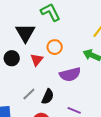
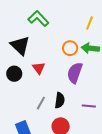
orange circle: (55, 47) -> (70, 48), moved
purple semicircle: (70, 74) -> (75, 73), turned 140

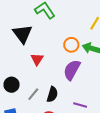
black circle: (14, 74) -> (12, 85), moved

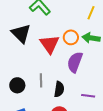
red triangle: (37, 59) -> (50, 44), moved, size x1.5
gray line: (33, 94) -> (41, 80), moved, turned -32

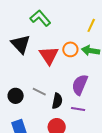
purple semicircle: (75, 62) -> (80, 85), moved
gray line: (41, 80) -> (39, 92), turned -64
purple line: (88, 96) -> (78, 109), moved

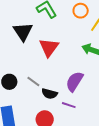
orange circle: (70, 49) -> (81, 11), moved
black semicircle: (57, 101) -> (50, 94), turned 84

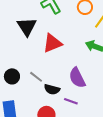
red triangle: (49, 48) -> (52, 43), turned 30
purple semicircle: (74, 81) -> (77, 78), turned -60

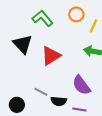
black circle: (12, 76) -> (17, 105), moved

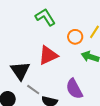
orange circle: (76, 14) -> (75, 37), moved
black triangle: (23, 44) -> (20, 71), moved

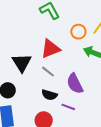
gray line: (33, 90) -> (48, 72), moved

